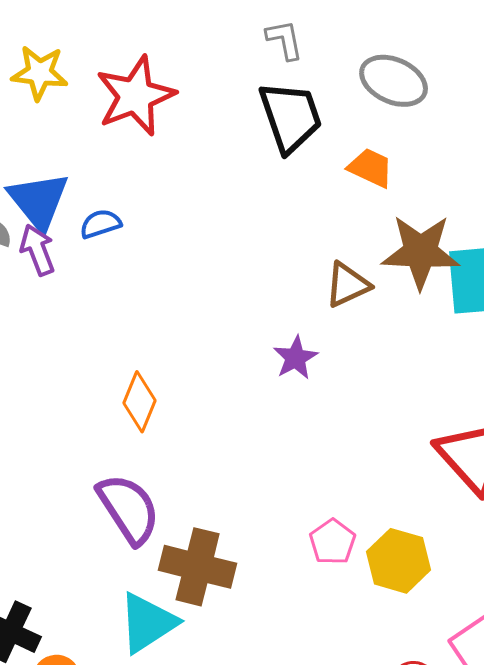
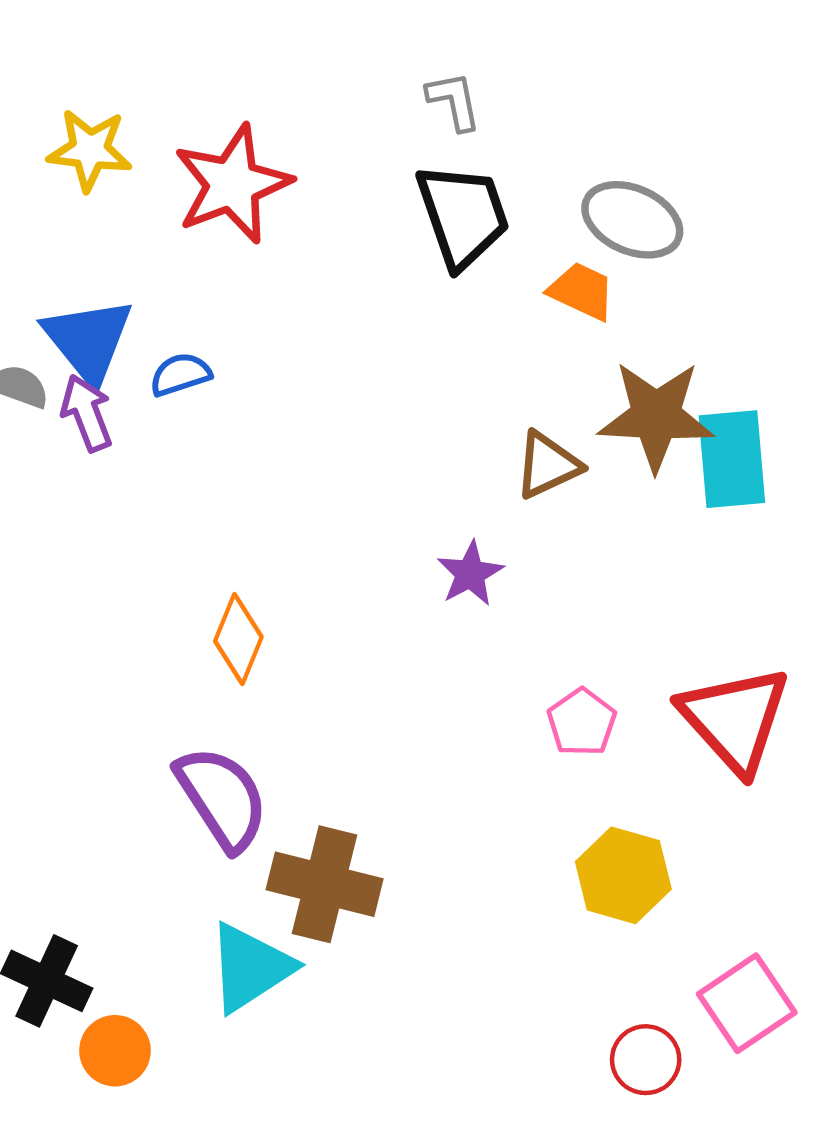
gray ellipse: (394, 81) -> (632, 220), moved
pink pentagon: (333, 542) -> (582, 722), moved

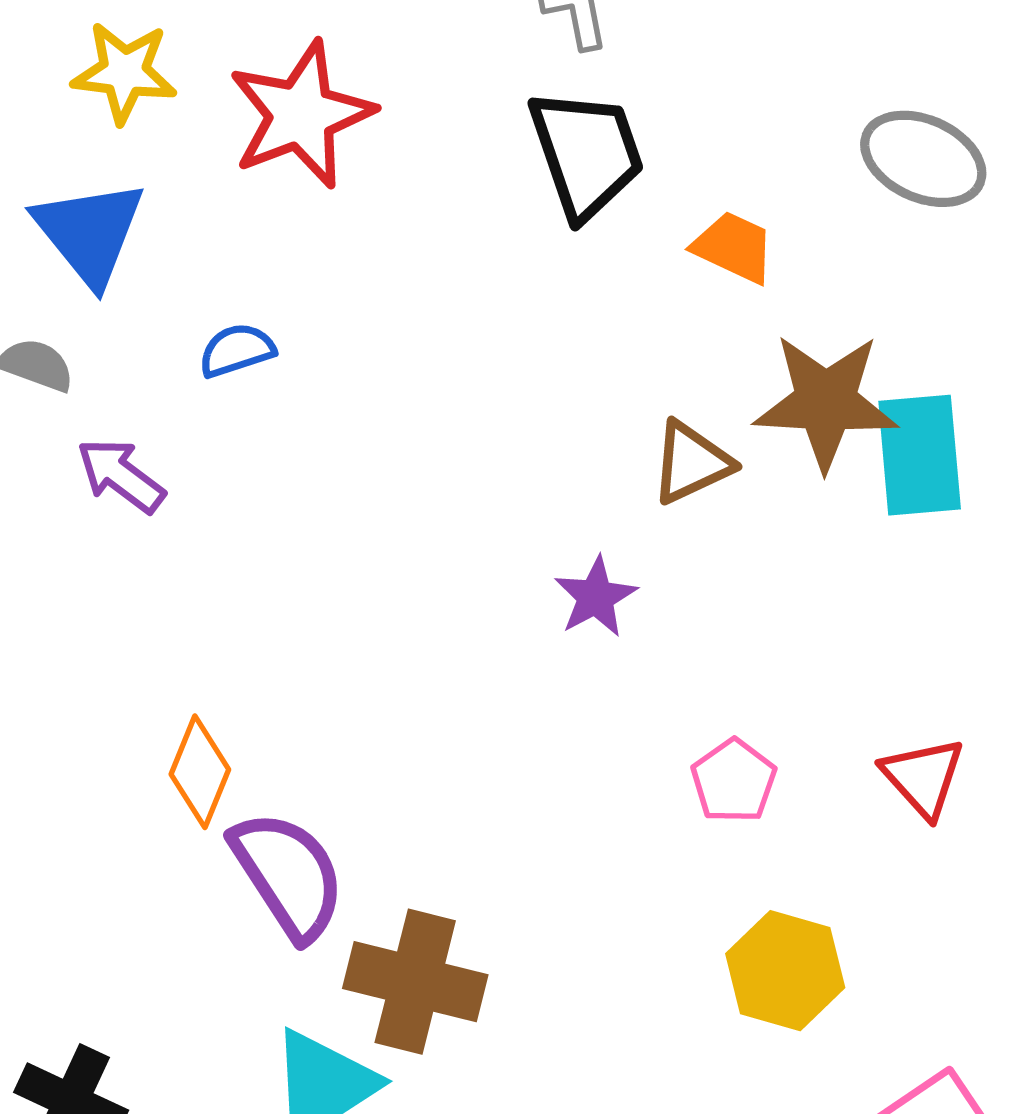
gray ellipse: (632, 220) -> (923, 159), moved
blue triangle: (88, 340) -> (89, 232), moved
purple arrow: (87, 413) -> (121, 475), moved, turned -32
orange diamond: (238, 639) -> (200, 772), moved
red triangle: (735, 719) -> (923, 777), size x0.6

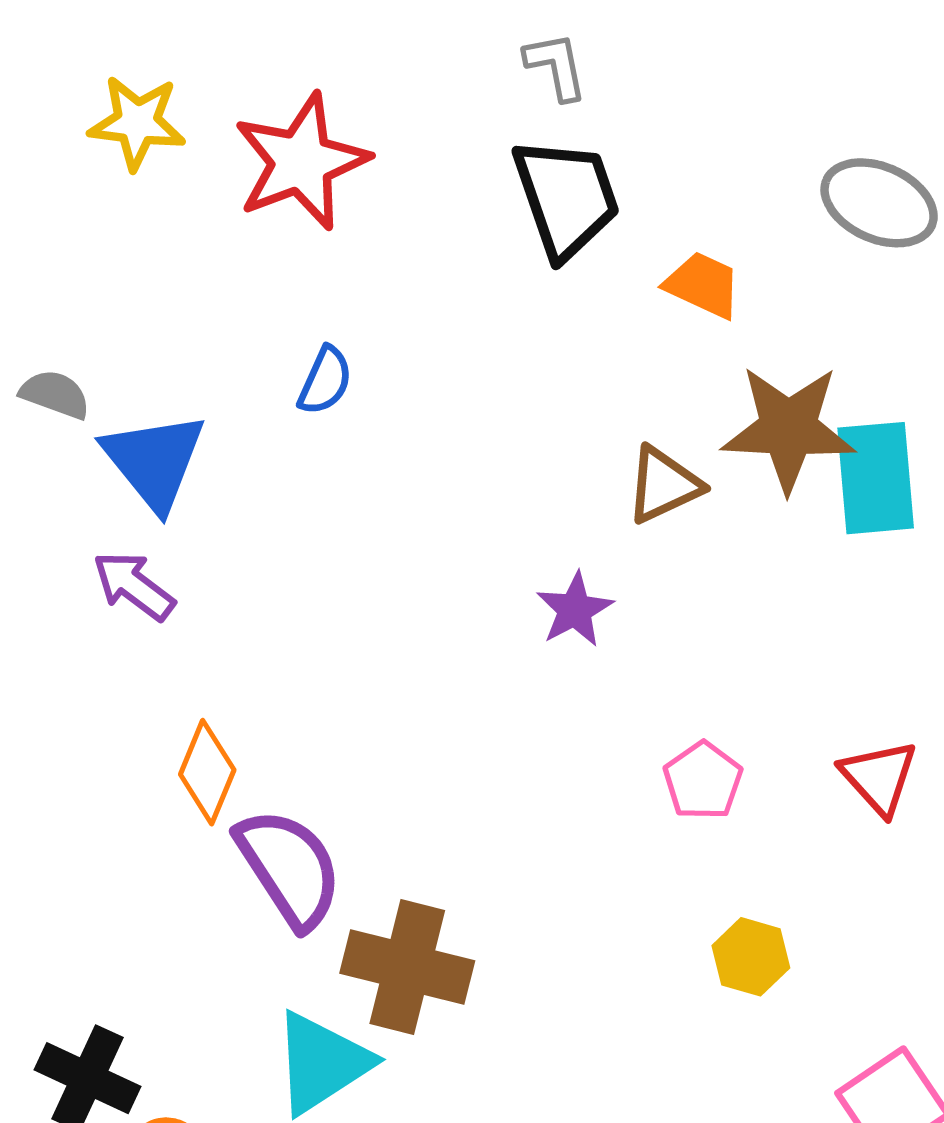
blue triangle: (89, 232) -> (154, 461), moved
blue semicircle: (237, 350) -> (325, 381), moved, turned 132
purple arrow: (121, 475) -> (134, 586), moved
yellow hexagon: (785, 971) -> (751, 957), size x0.7

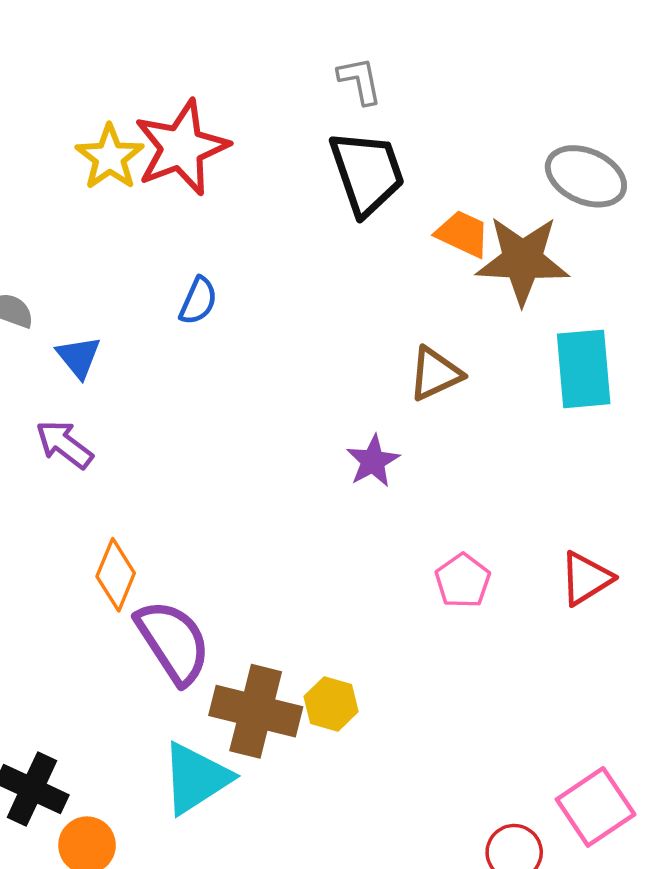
yellow star: (137, 123) -> (110, 157), moved, turned 30
brown star: (788, 429) -> (523, 260), moved
blue triangle: (154, 461) -> (79, 357), size x0.6
red triangle: (879, 777) -> (586, 578), turned 40
yellow hexagon: (751, 957) -> (331, 704), moved

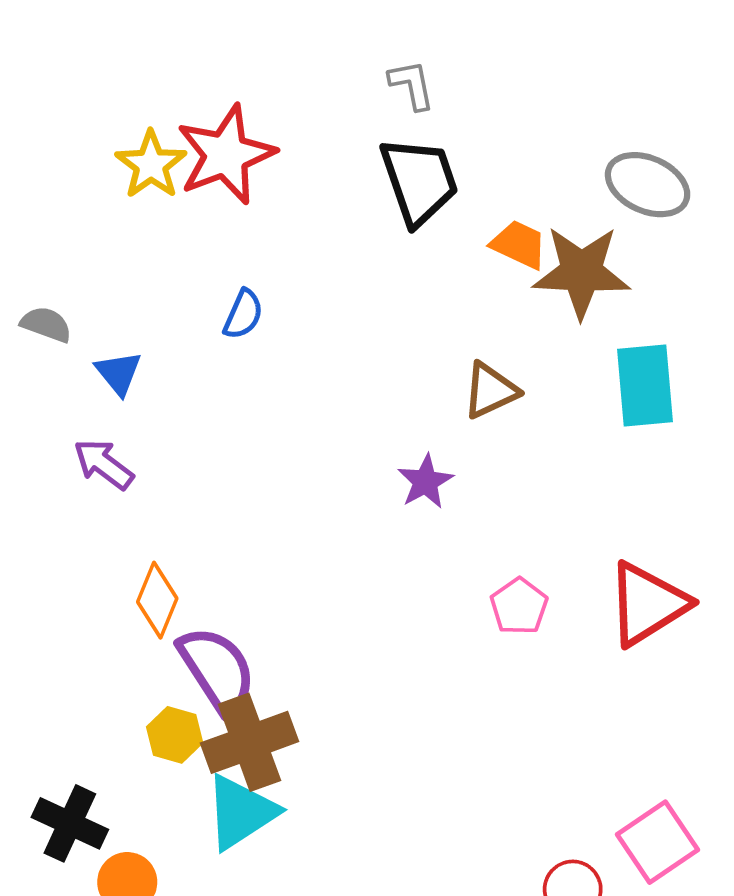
red triangle: (586, 578) -> (648, 604), size x1.5
yellow hexagon: (331, 704) -> (175, 735), moved
brown cross: (256, 711) -> (250, 742), moved, turned -34

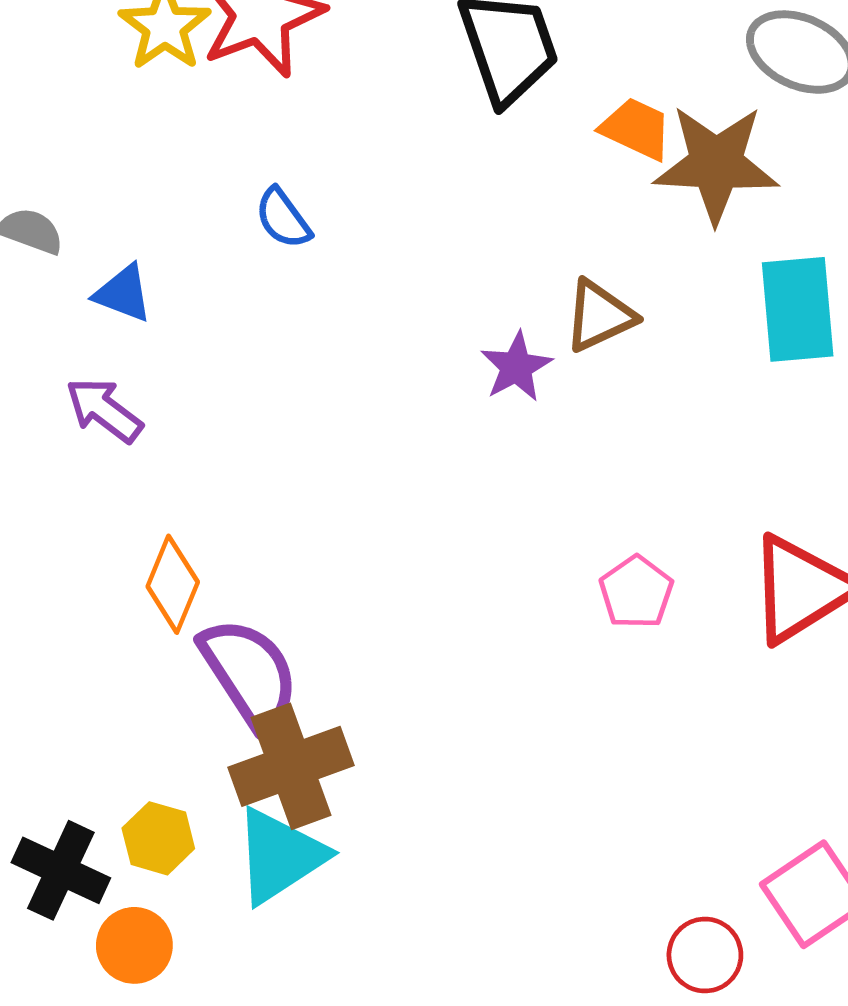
blue semicircle: (243, 314) -> (283, 218), turned 120
blue triangle: (119, 373) -> (123, 293), turned -30
purple star: (425, 482) -> (516, 367), moved
yellow hexagon: (175, 735) -> (158, 838), moved

